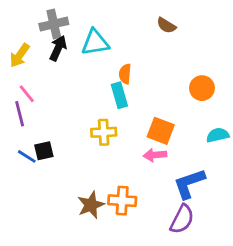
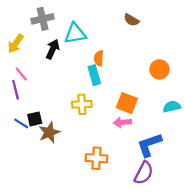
black arrow: (58, 48) -> (53, 49), moved
brown star: (91, 205) -> (49, 132), moved

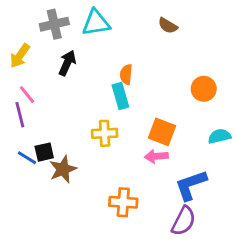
cyan triangle: (75, 33) -> (96, 23), moved

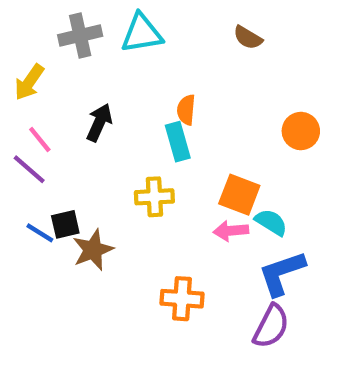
black arrow: (67, 63) -> (99, 123), moved
purple line: (20, 115) -> (29, 169), turned -35
cyan semicircle: (219, 136) -> (271, 222), moved, turned 45

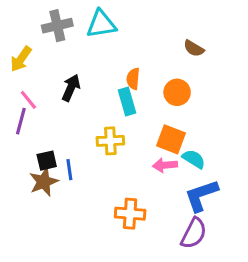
brown semicircle: (248, 38) -> (194, 48), moved
orange circle: (301, 131) -> (177, 92), moved
purple line: (29, 169) -> (21, 121), turned 64
blue line: (40, 233) -> (69, 170), moved, turned 50
brown star: (93, 250) -> (44, 182), moved

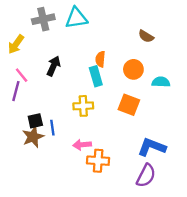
cyan semicircle: (194, 159) -> (161, 82), moved, turned -30
pink arrow: (165, 165) -> (82, 145), moved
blue L-shape: (201, 195) -> (152, 147), turned 40

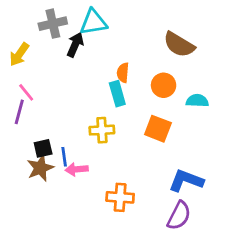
brown semicircle: (146, 36) -> (179, 45), size x1.6
black arrow: (54, 66) -> (75, 45), moved
pink arrow: (82, 145) -> (77, 169), moved

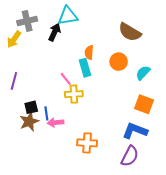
gray cross: (53, 24) -> (27, 21), moved
pink line: (26, 92) -> (66, 79), moved
cyan semicircle: (197, 101) -> (143, 73), turned -49
orange square: (158, 129) -> (144, 104), moved

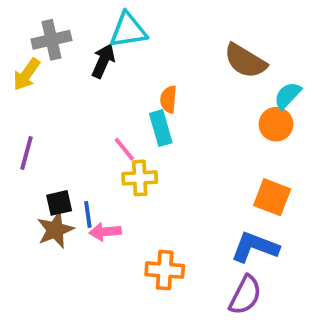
orange circle: (119, 62) -> (276, 124), moved
cyan semicircle: (143, 73) -> (288, 95), moved

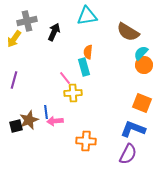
cyan triangle: (128, 30) -> (87, 16), moved
cyan semicircle: (288, 95) -> (141, 53), moved
black square: (59, 203) -> (16, 126), moved

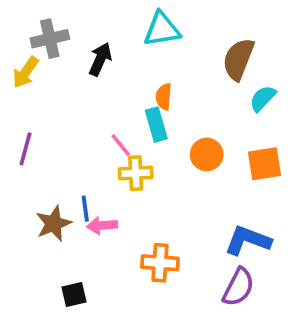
brown semicircle: (128, 32) -> (238, 59), turned 80
orange circle: (144, 65) -> (207, 154), moved
orange square: (142, 103) -> (265, 164), moved, turned -30
black square: (16, 126) -> (74, 295), moved

